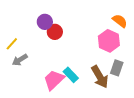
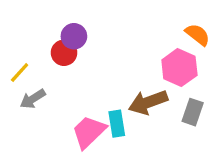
red circle: (55, 32) -> (64, 53), moved
cyan rectangle: (71, 75) -> (117, 124), turned 35
brown arrow: (100, 77) -> (148, 102), moved, turned 100

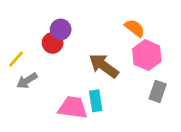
orange semicircle: (198, 35) -> (135, 28), moved
brown arrow: (148, 102) -> (104, 66), moved, turned 56
pink trapezoid: (89, 132) -> (73, 108), turned 52

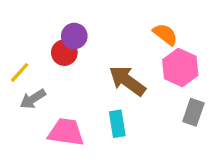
pink trapezoid: (73, 108) -> (66, 132), moved

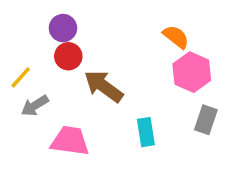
purple circle: (74, 36) -> (63, 28), moved
brown arrow: (127, 81) -> (104, 86), moved
cyan rectangle: (117, 124) -> (146, 132), moved

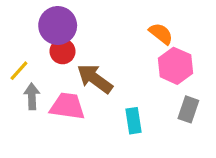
purple circle: (63, 28) -> (58, 26), size x1.5
gray arrow: (35, 106) -> (32, 97), turned 120
pink trapezoid: (70, 141) -> (67, 106), moved

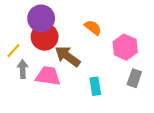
orange semicircle: (161, 34) -> (93, 28), moved
red circle: (63, 51) -> (45, 37), size x1.5

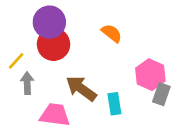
pink hexagon: (125, 47) -> (150, 75), moved
brown arrow: (68, 56) -> (81, 89), moved
pink trapezoid: (48, 76) -> (55, 115), moved

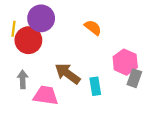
red circle: (54, 44) -> (28, 40), moved
yellow line: (16, 61) -> (13, 29), moved, turned -35
gray arrow: (27, 83) -> (23, 79), moved

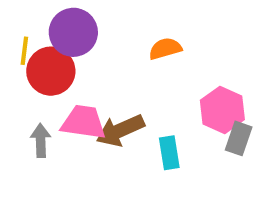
orange semicircle: (93, 28) -> (165, 49), turned -54
brown arrow: (68, 74) -> (120, 130), turned -60
pink trapezoid: (46, 95) -> (84, 122), moved

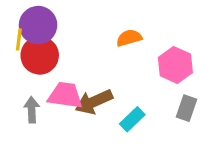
purple circle: (73, 32) -> (38, 25), moved
pink hexagon: (222, 110) -> (175, 65), moved
cyan rectangle: (169, 153) -> (132, 119), turned 55

